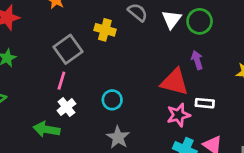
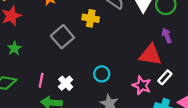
pink line: (61, 81) -> (41, 80), moved
white rectangle: (205, 103) -> (165, 77), moved, turned -48
pink star: (178, 115) -> (142, 85), moved, turned -30

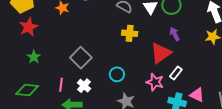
yellow cross: (91, 18) -> (130, 33), moved
gray square: (62, 37) -> (81, 58), moved
red triangle: (150, 55) -> (161, 53), turned -40

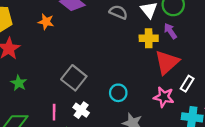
yellow cross: (130, 33) -> (149, 38), moved
purple arrow: (175, 34) -> (170, 31), moved

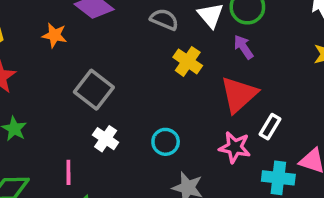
yellow cross: (149, 38) -> (188, 61), moved, turned 36
gray square: (74, 78) -> (94, 90), moved
white cross: (81, 110) -> (106, 139), moved

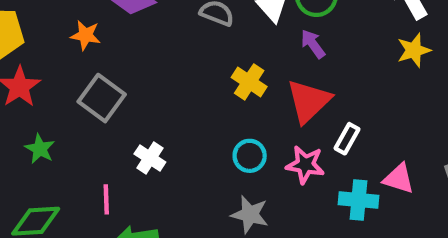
yellow cross: (188, 61) -> (249, 82), moved
gray square: (94, 90) -> (102, 98), moved
cyan circle: (166, 142) -> (250, 156), moved

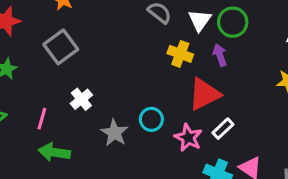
yellow cross: (249, 82) -> (180, 54), moved, turned -30
gray star: (250, 214) -> (114, 133), moved

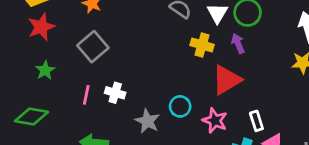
white cross: (81, 99) -> (115, 93), turned -30
pink line: (42, 119) -> (86, 95), moved
white rectangle: (223, 129) -> (256, 121), moved, turned -60

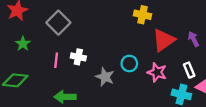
purple arrow: (238, 43) -> (194, 39), moved

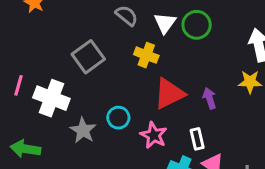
gray square: (58, 23) -> (88, 57), moved
white cross: (78, 57) -> (51, 98), size x1.6
pink line: (56, 60) -> (18, 85), moved

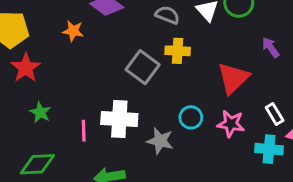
yellow cross: (146, 55) -> (178, 51), moved
pink line: (18, 85) -> (84, 131), moved
purple arrow: (210, 98) -> (271, 47), moved

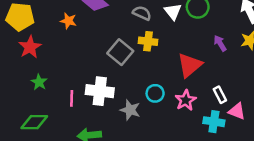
pink star: (231, 124) -> (186, 100), turned 30

